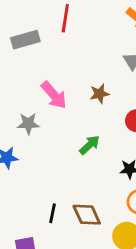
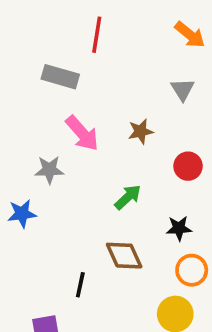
gray rectangle: (25, 40) -> (60, 77), moved, turned 32
brown diamond: (87, 215) -> (124, 256), moved

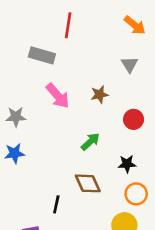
gray star: (49, 170) -> (16, 117), moved

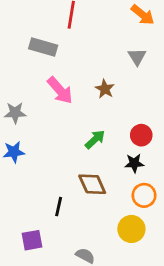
brown star: (100, 95) -> (105, 89), turned -30
red circle: (134, 119) -> (141, 135), moved

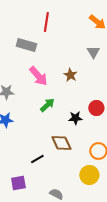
green arrow: (95, 139) -> (47, 105), moved
black star: (134, 163) -> (75, 118), moved
black line: (59, 207) -> (37, 159), turned 48

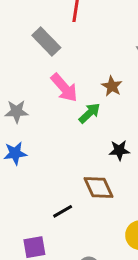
gray rectangle: (26, 45) -> (46, 42), turned 30
green arrow: (47, 105) -> (90, 113), moved

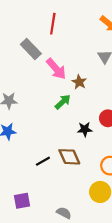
pink arrow: (64, 88) -> (56, 69), moved
black line: (63, 211) -> (43, 161), moved

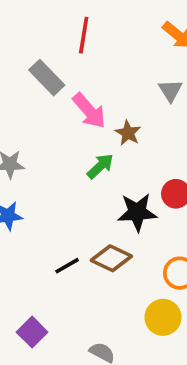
black star: (85, 129) -> (137, 212), size x1.5
brown diamond: (69, 157) -> (111, 258), turned -40
purple square: (22, 201) -> (32, 332), turned -35

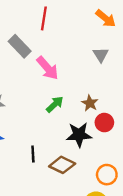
brown star: (128, 133) -> (90, 103), moved
black line: (67, 266) -> (33, 154), moved, turned -63

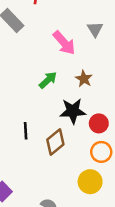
pink arrow: (47, 68) -> (64, 43), moved
red circle: (104, 123) -> (99, 123), moved
brown diamond: (62, 165) -> (55, 142), turned -65

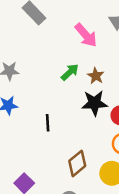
brown star: (84, 79) -> (96, 76), moved
brown diamond: (55, 142) -> (77, 163), moved

